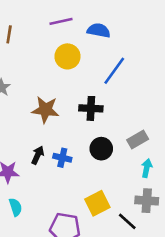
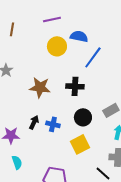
blue semicircle: (99, 30) -> (79, 36), moved
yellow square: (97, 203) -> (80, 144), moved

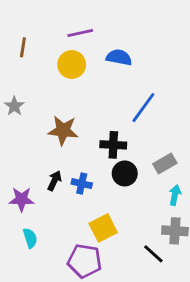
yellow circle: (57, 46) -> (72, 65), moved
blue line: (93, 57) -> (143, 108), moved
black cross: (75, 86) -> (113, 145), moved
yellow square: (80, 144) -> (103, 228), moved

